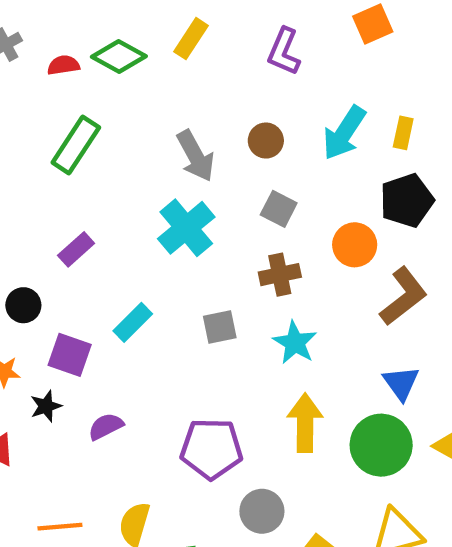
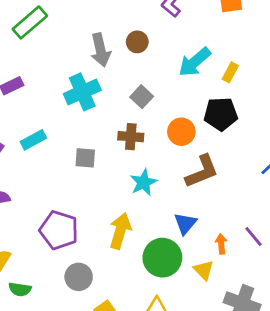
brown circle: (266, 141) -> (137, 42), moved
cyan star: (295, 343) -> (143, 182), moved

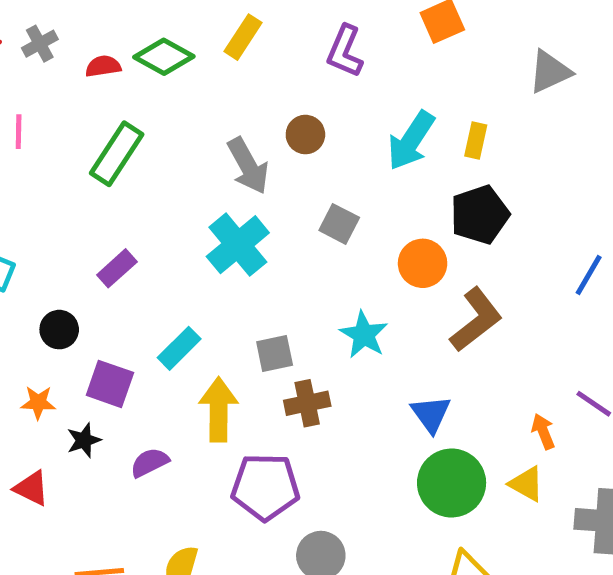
brown cross: (131, 137) -> (307, 403), moved
cyan star: (143, 182) -> (364, 335), moved
blue triangle: (185, 223) -> (431, 414), moved
yellow arrow: (120, 231) -> (219, 409), moved

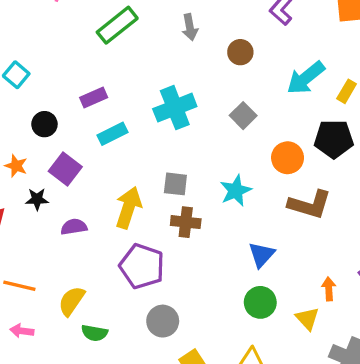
gray arrow: (248, 166) -> (190, 27), moved, size x0.7
brown L-shape: (476, 320) -> (310, 204), turned 36
cyan rectangle: (179, 348) -> (112, 134), moved
green circle: (452, 483) -> (260, 302), size x0.7

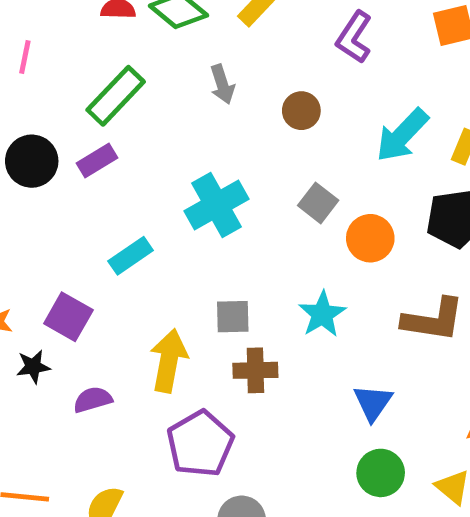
purple rectangle: (94, 97) -> (97, 161), moved
black circle: (44, 124) -> (32, 161), moved, size x1.4
orange circle: (288, 158) -> (370, 238), moved
purple pentagon: (142, 266) -> (200, 444), turned 30

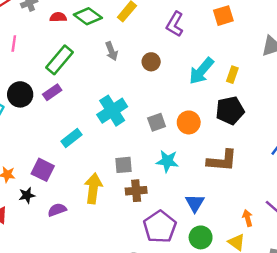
gray square: (318, 203) -> (157, 122), moved, turned 36
cyan star: (322, 314) -> (167, 161), turned -30
purple pentagon: (200, 444) -> (160, 227), moved

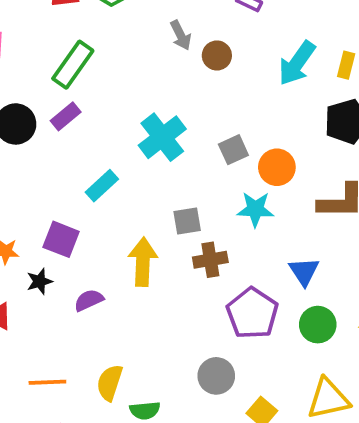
gray arrow: (112, 51) -> (181, 35), moved
orange circle: (189, 122) -> (277, 167), moved

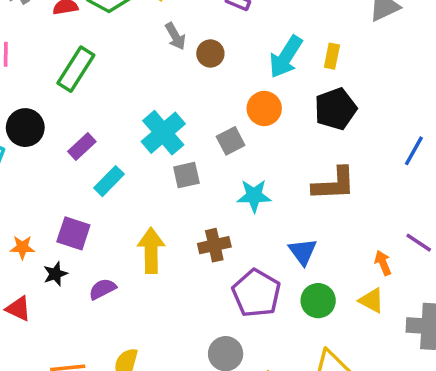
purple rectangle: (66, 116) -> (82, 146), moved
orange circle: (277, 167) -> (264, 108), moved
gray square: (187, 221) -> (186, 175), moved

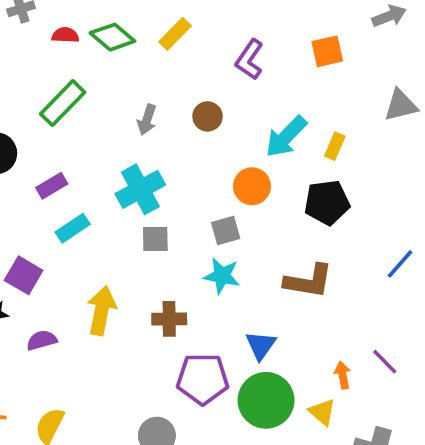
gray arrow: (175, 36) -> (147, 120), moved, turned 36
gray square: (231, 141) -> (226, 231), moved
purple pentagon: (256, 293) -> (203, 379), turned 30
green circle: (318, 301) -> (266, 400), size x1.5

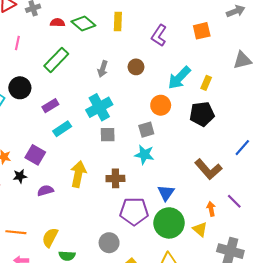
yellow rectangle: (175, 34) -> (118, 22), turned -42
brown L-shape: (309, 281) -> (208, 169), moved, turned 40

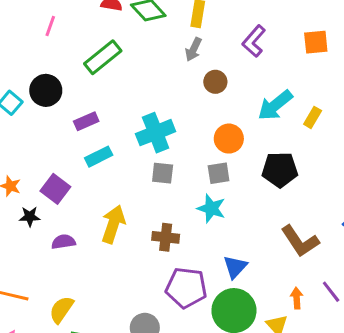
gray arrow: (103, 69) -> (193, 49), moved
orange circle: (161, 105) -> (229, 139), moved
black pentagon: (202, 114) -> (280, 170), moved

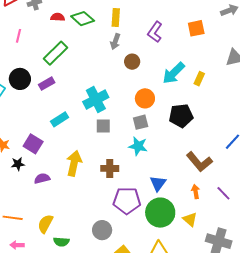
purple rectangle: (86, 121) -> (47, 84), moved
orange arrow: (297, 298) -> (196, 192), moved

